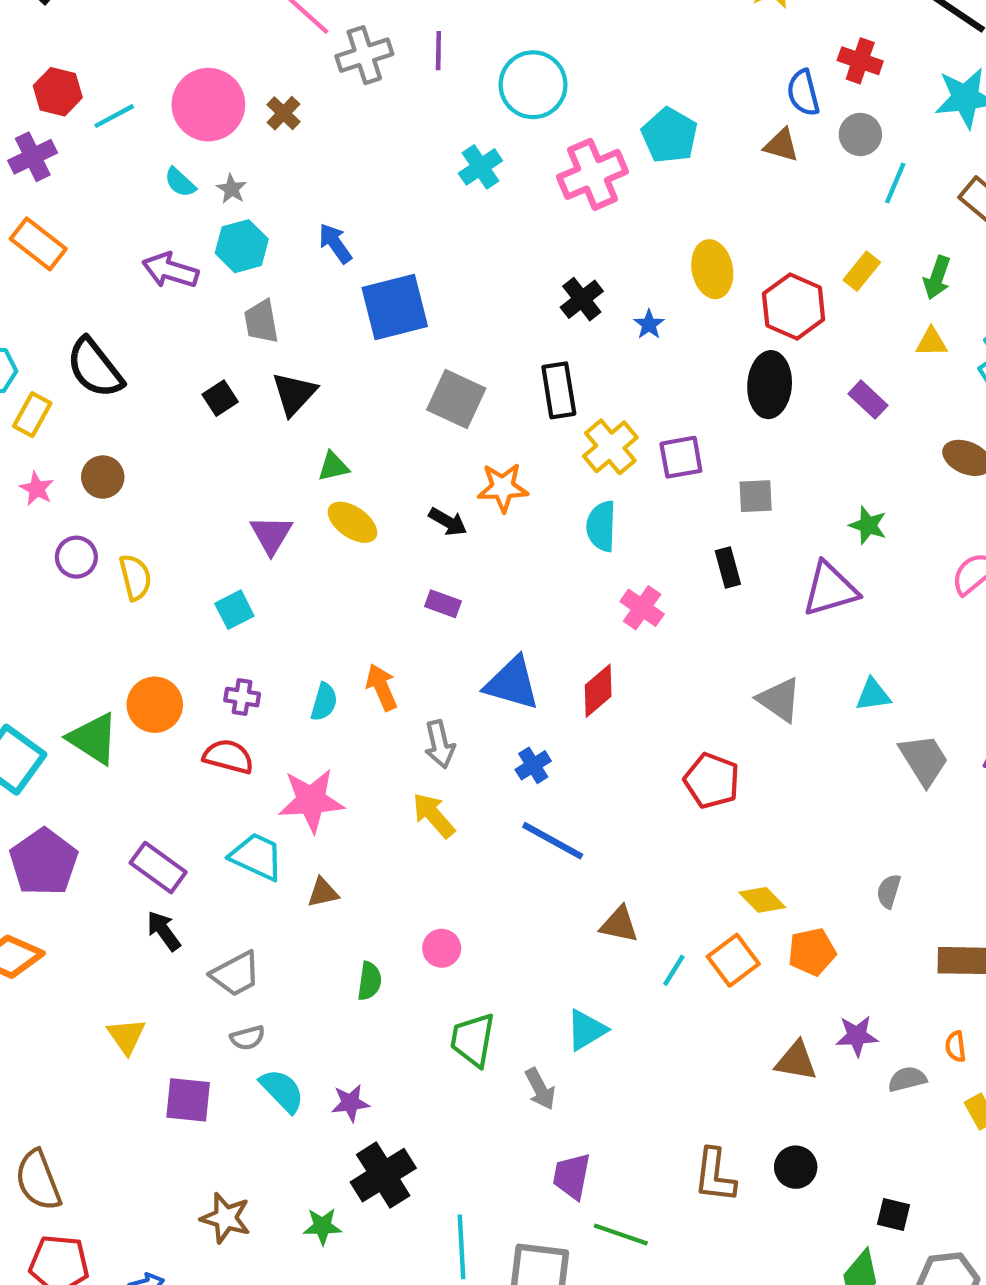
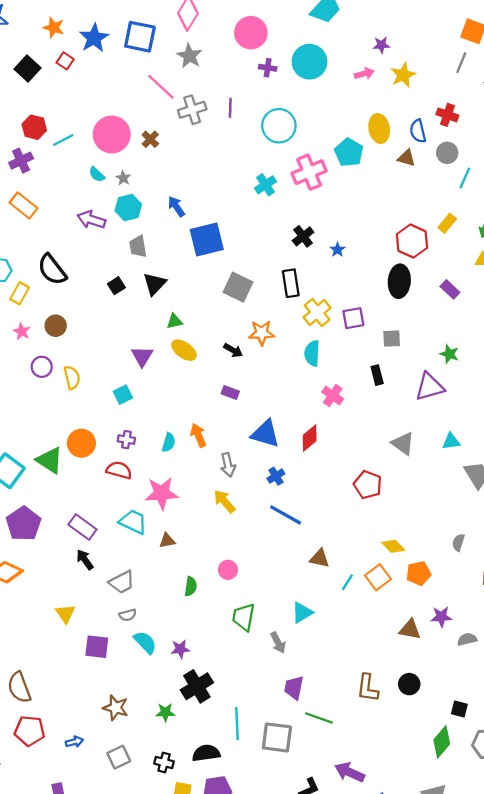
cyan cross: (480, 167) -> (265, 185), moved
yellow ellipse: (712, 269) -> (379, 129), moved

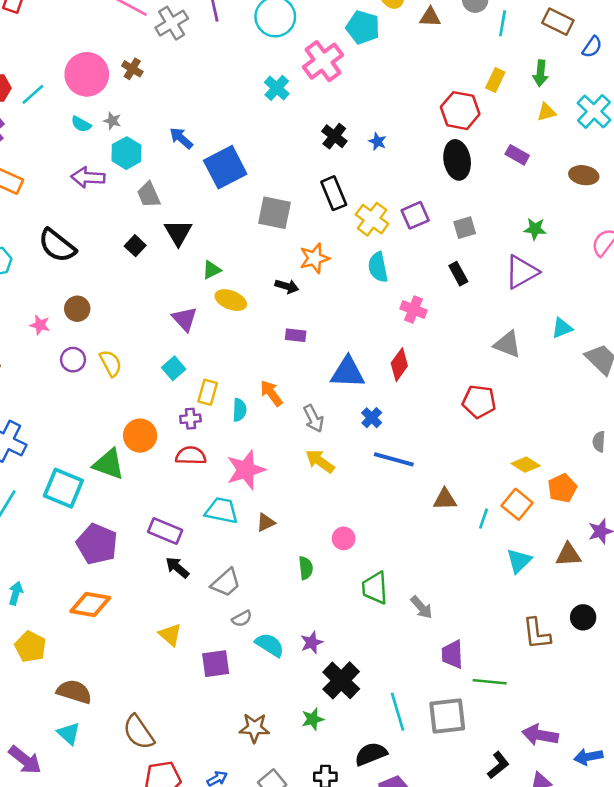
yellow rectangle: (20, 293) -> (208, 392), moved
cyan triangle: (302, 613) -> (519, 561), moved

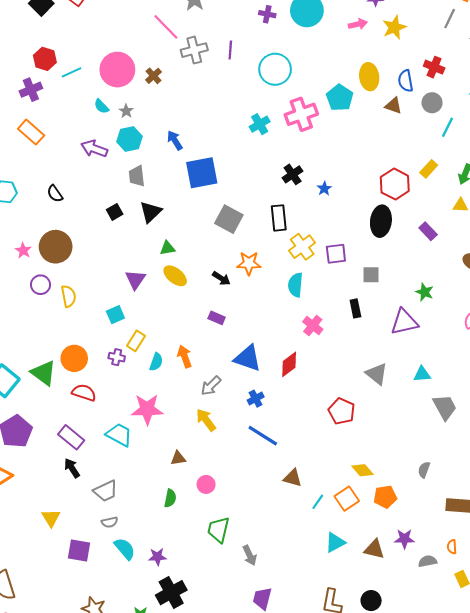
black semicircle: (57, 246) -> (55, 194), size x0.6
brown circle: (77, 309) -> (56, 247), size x1.6
gray arrow: (314, 419) -> (211, 386), turned 55
red semicircle: (191, 456) -> (84, 393), moved
brown triangle: (266, 522) -> (178, 458), moved

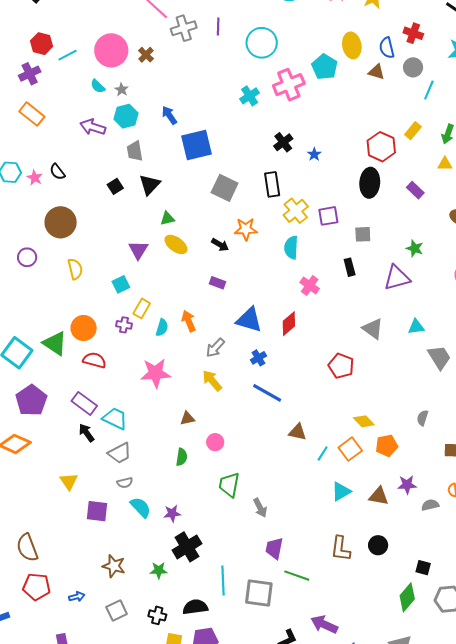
pink star: (23, 250) -> (35, 178), moved
purple circle: (41, 285) -> (27, 257), moved
cyan trapezoid: (119, 435) -> (115, 418), moved

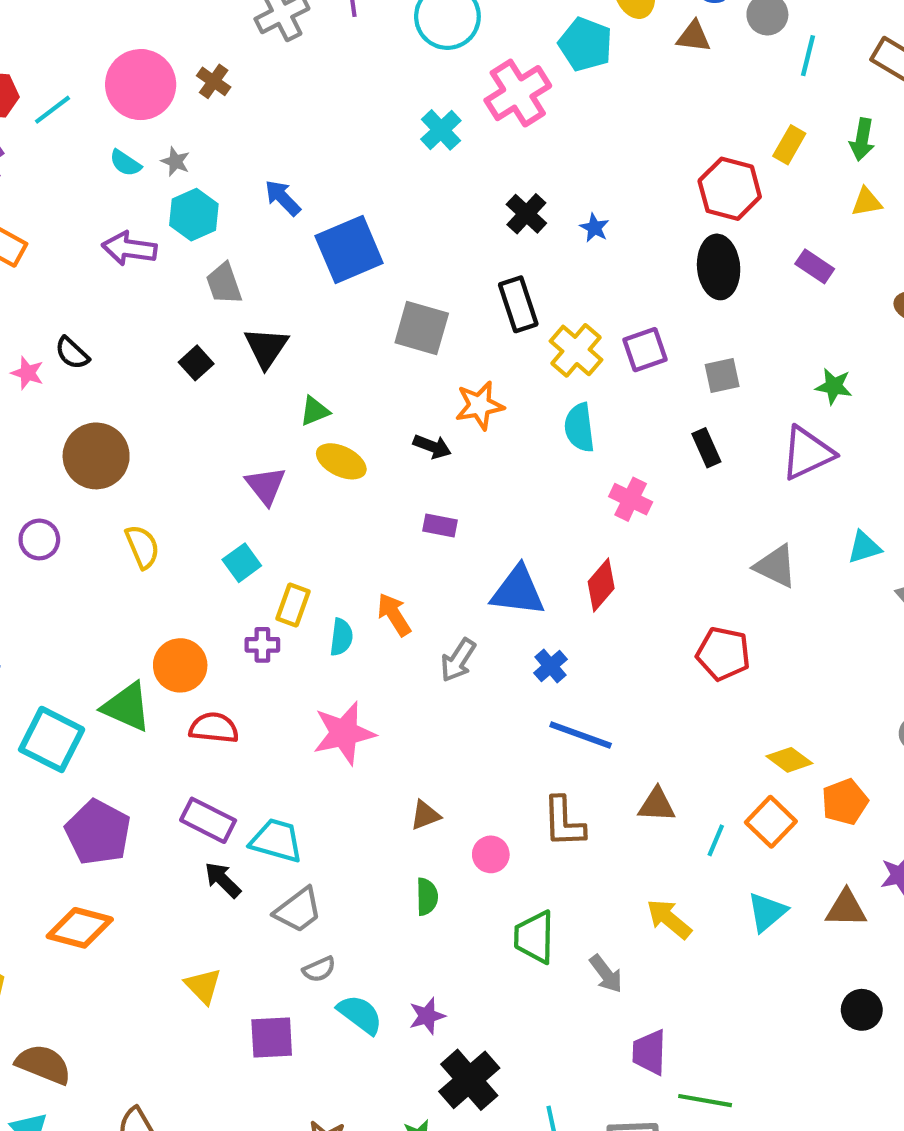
yellow arrow: (212, 381) -> (669, 919), moved
brown L-shape: (341, 549) -> (564, 822), moved

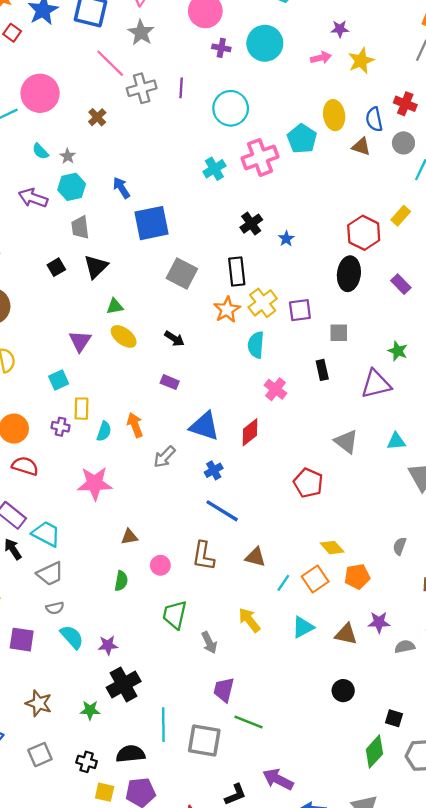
pink circle: (141, 85) -> (40, 93), moved
orange star: (480, 405) -> (227, 310), moved, turned -30
yellow rectangle: (293, 605) -> (81, 409), turned -30

